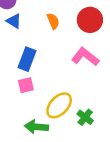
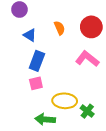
blue triangle: (14, 21) -> (30, 35), moved
yellow ellipse: (59, 105) -> (65, 101), turned 50

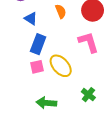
pink L-shape: (87, 59) -> (88, 42), turned 35
yellow ellipse: (65, 101) -> (61, 66), moved, turned 45

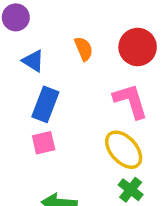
yellow ellipse: (61, 66) -> (124, 150), moved

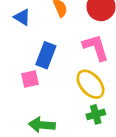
blue rectangle: (45, 104) -> (46, 55), moved
green cross: (131, 190) -> (96, 114), turned 36

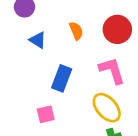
pink square: (30, 79) -> (46, 114), moved

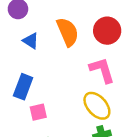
orange semicircle: (76, 31) -> (68, 32), size x1.6
blue rectangle: (62, 78) -> (23, 87), moved

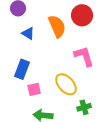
red circle: (107, 31) -> (82, 15), moved
yellow ellipse: (97, 106) -> (66, 84), moved

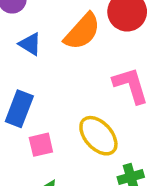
orange semicircle: (57, 26) -> (82, 31), turned 65

